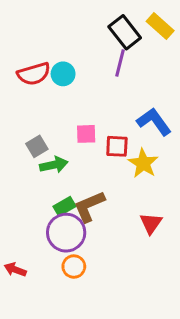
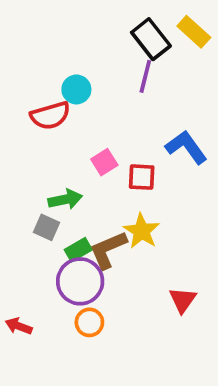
red semicircle: (34, 74) -> (50, 116), moved
pink square: (86, 134) -> (104, 162), turned -30
gray square: (37, 146) -> (47, 227), moved, turned -35
yellow star: (143, 163) -> (142, 231), moved
red triangle: (151, 223) -> (183, 300), moved

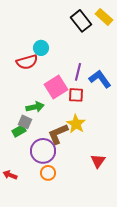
purple line: (145, 76) -> (78, 72), moved
pink square: (104, 162) -> (56, 87), size x1.6
green rectangle: (78, 250) -> (19, 131), moved

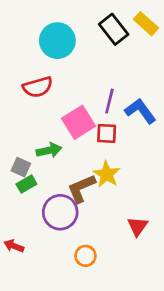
cyan circle: (41, 48) -> (57, 41), moved, size x1.6
gray square: (25, 122) -> (21, 167), moved
orange circle: (48, 173) -> (86, 256), moved

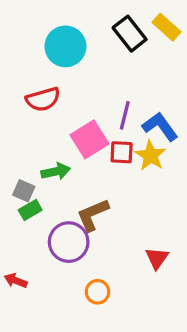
yellow star: (107, 174) -> (150, 155), moved

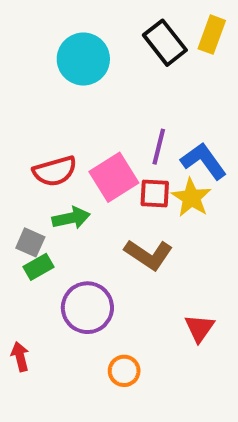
yellow rectangle: (166, 27) -> (212, 35), turned 68
red semicircle: (43, 99) -> (55, 171), moved
brown L-shape: (93, 215) -> (149, 255), moved, turned -123
red arrow: (16, 281) -> (20, 357), turned 55

